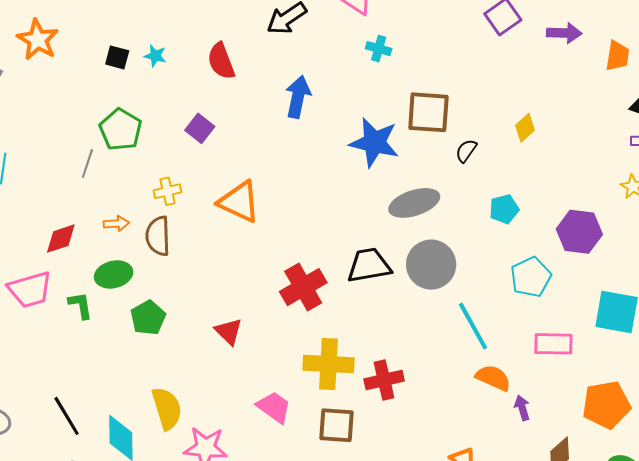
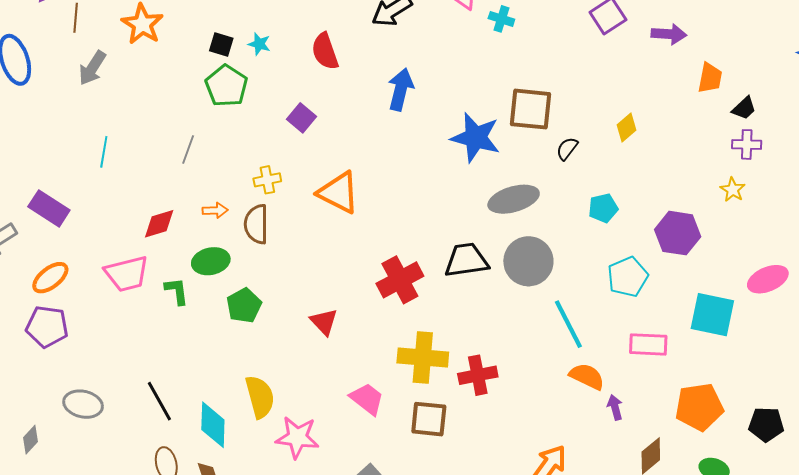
cyan cross: (379, 49) -> (501, 19), moved
orange trapezoid: (617, 56) -> (710, 78), moved
green pentagon: (121, 130) -> (226, 86), moved

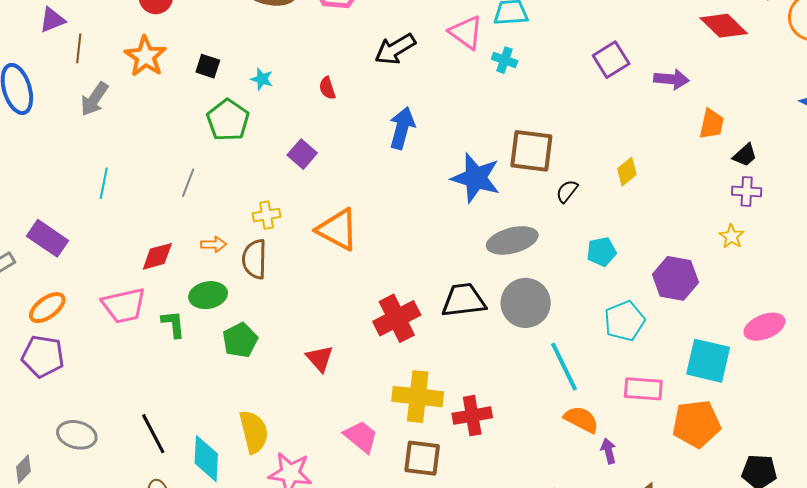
black square: (221, 44) -> (208, 66), moved
red semicircle: (325, 51) -> (327, 88), size x0.6
orange pentagon: (699, 407) -> (696, 424), moved

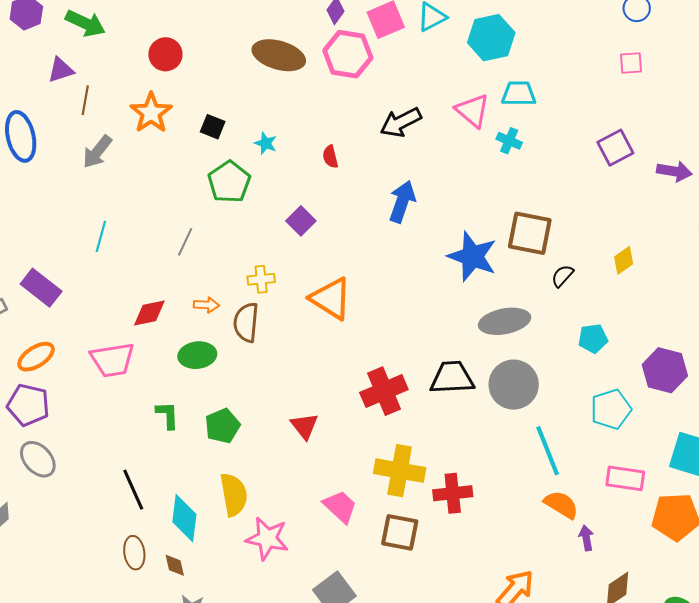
green L-shape: (173, 324) -> (167, 415), moved
green pentagon: (240, 340) -> (222, 426), moved
gray ellipse: (77, 435) -> (38, 459), moved, turned 30

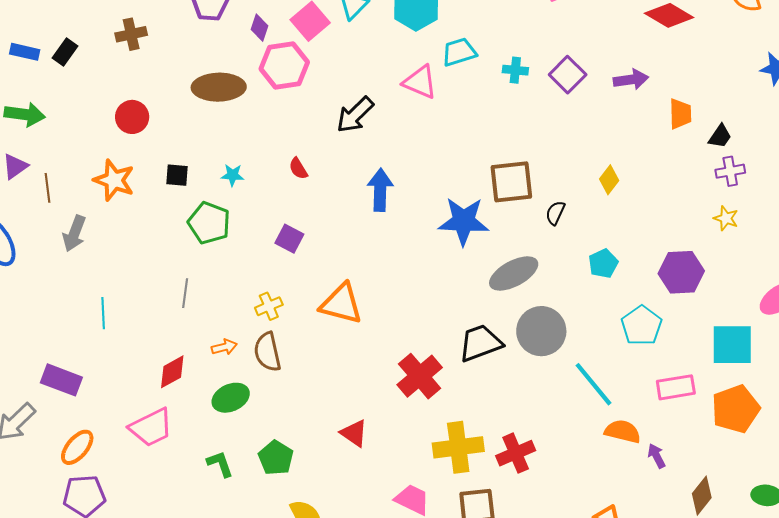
red circle: (165, 54) -> (132, 117), moved
cyan cross: (509, 141) -> (515, 70), moved

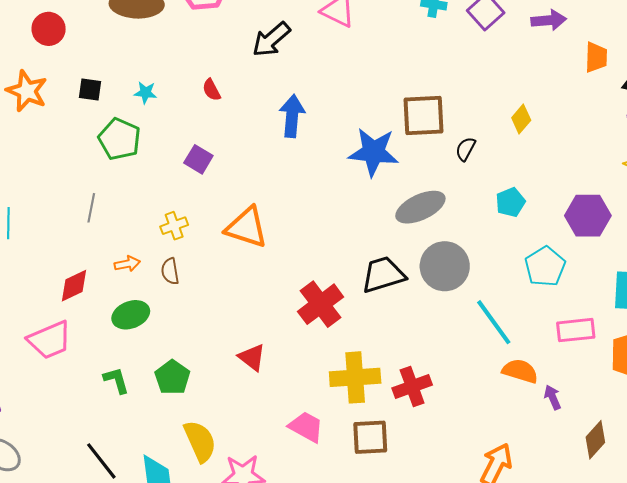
brown semicircle: (267, 352) -> (170, 271), size x0.7

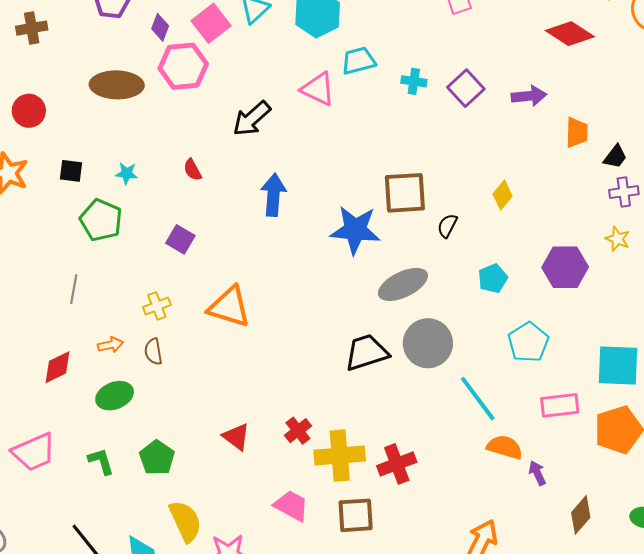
purple hexagon: (588, 216) -> (565, 267), moved
red cross: (321, 304) -> (298, 431), moved, size x0.6
pink trapezoid: (50, 340) -> (34, 452), moved

